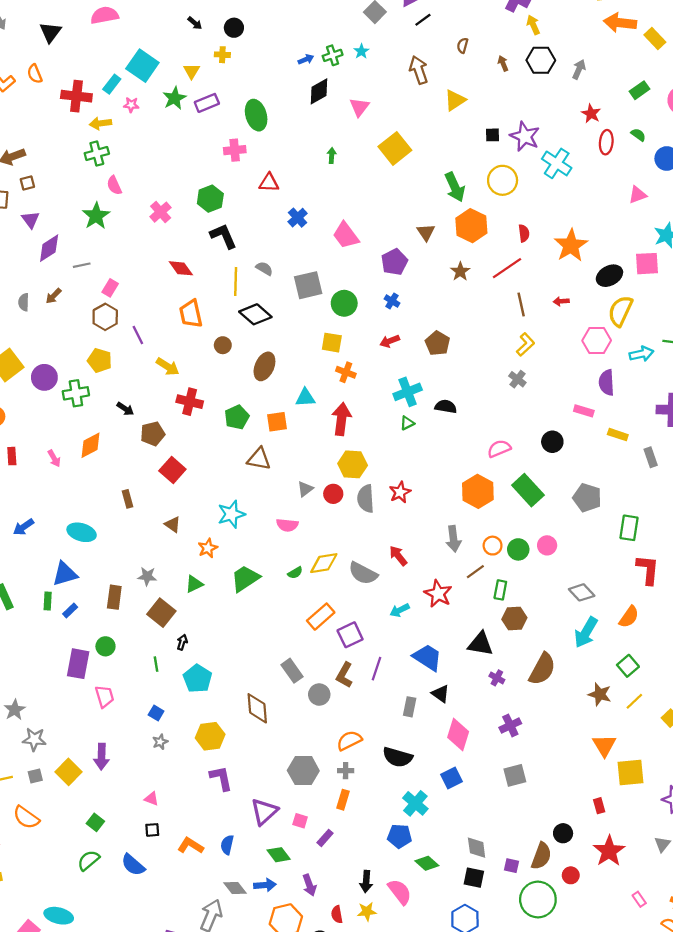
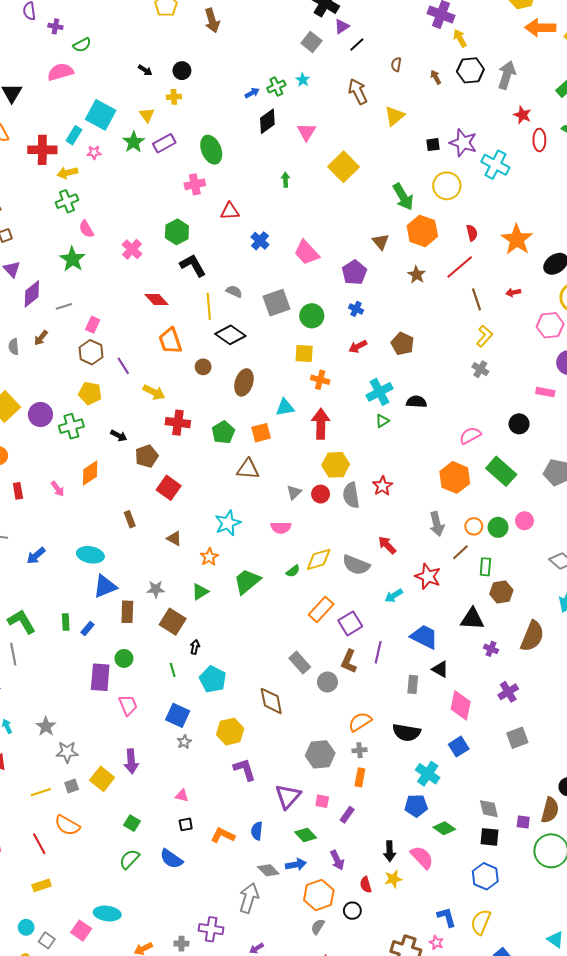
gray arrow: (579, 69) -> (507, 75), size x1.5
blue triangle: (65, 574) -> (105, 586), moved
blue square: (156, 713) -> (178, 715), size x1.6

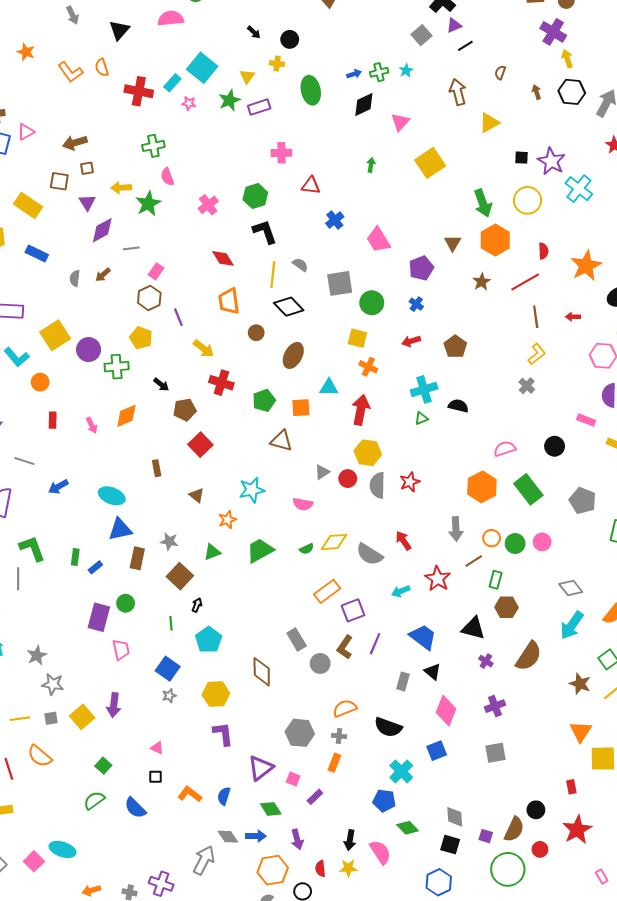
green ellipse: (211, 150) -> (311, 90), moved
yellow arrow: (67, 173) -> (121, 188), moved

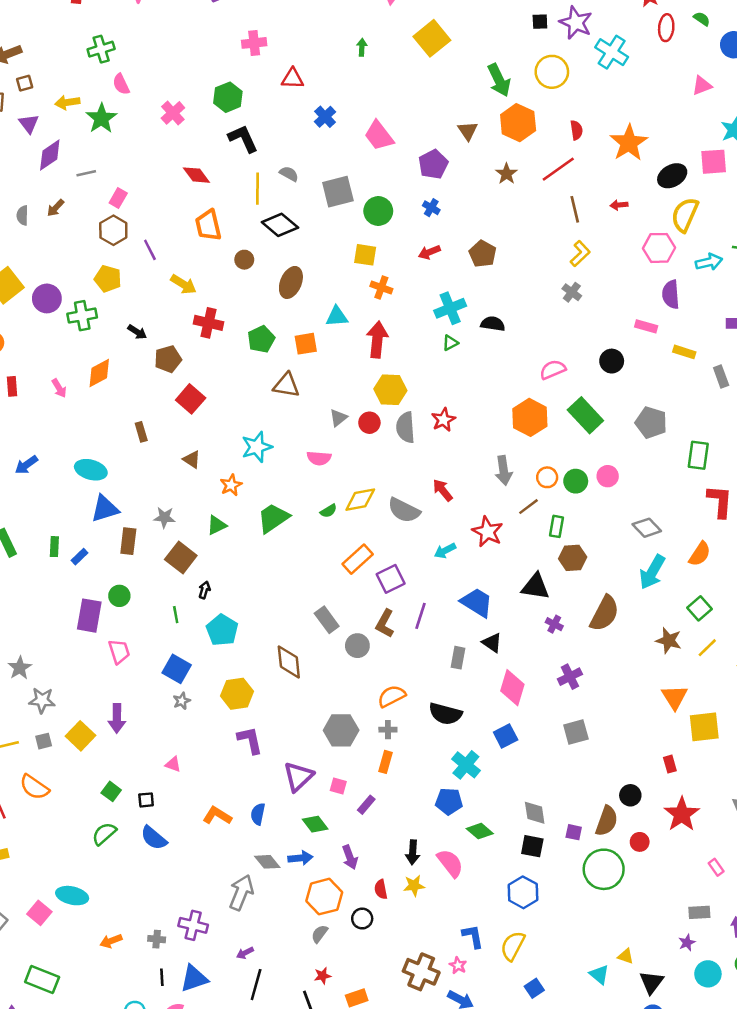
black square: (156, 777) -> (146, 800), moved

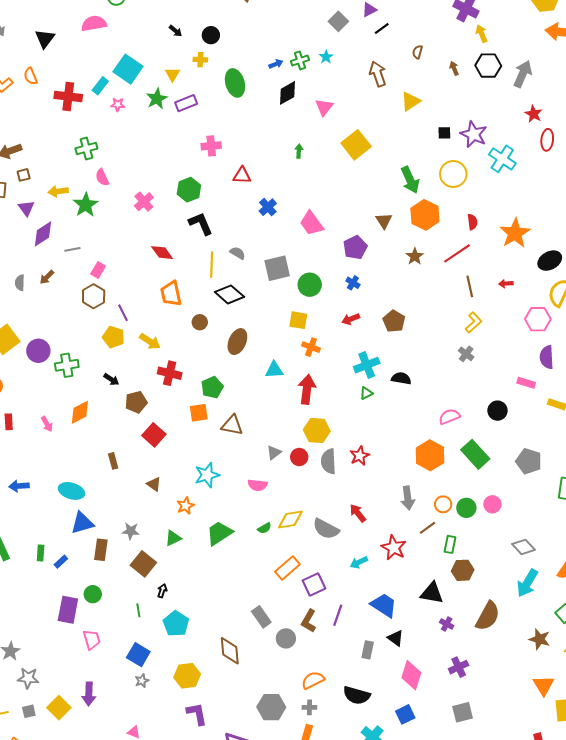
yellow pentagon: (108, 279) -> (114, 337), moved
orange square: (306, 344) -> (199, 413), moved
blue arrow: (26, 465) -> (19, 486), turned 30

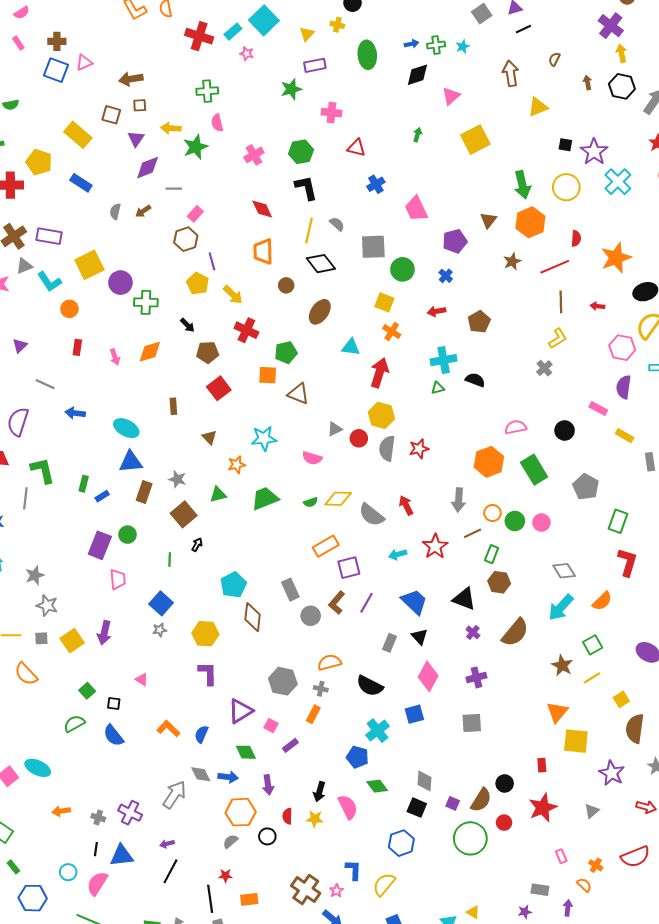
green star: (157, 99) -> (291, 89), moved
cyan pentagon: (176, 624) -> (233, 585), moved

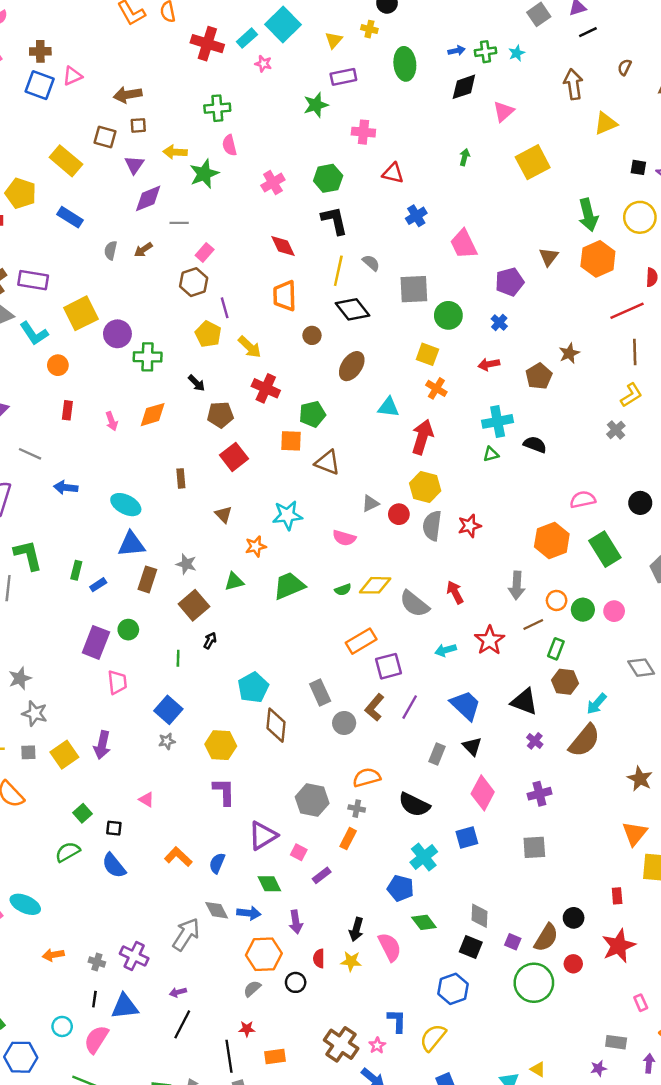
brown star: (512, 261) -> (569, 353), moved
cyan arrow: (561, 607) -> (596, 704), moved, size x0.7

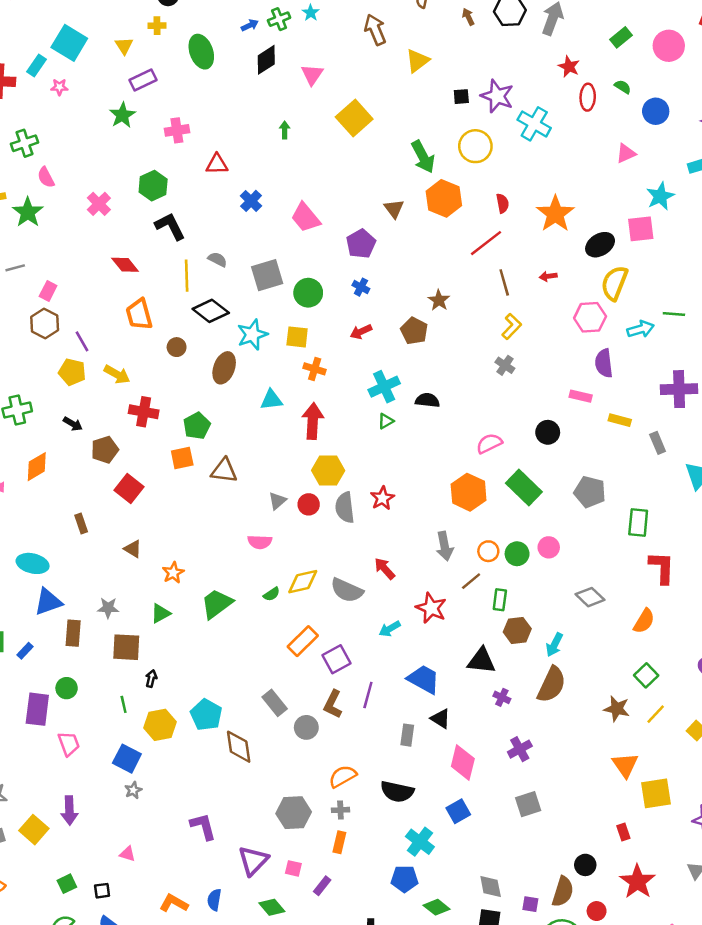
cyan star: (287, 515) -> (252, 335), moved
brown square: (194, 605) -> (126, 647), turned -32
yellow hexagon: (221, 745) -> (160, 725), moved
green square: (83, 813) -> (67, 884), turned 30

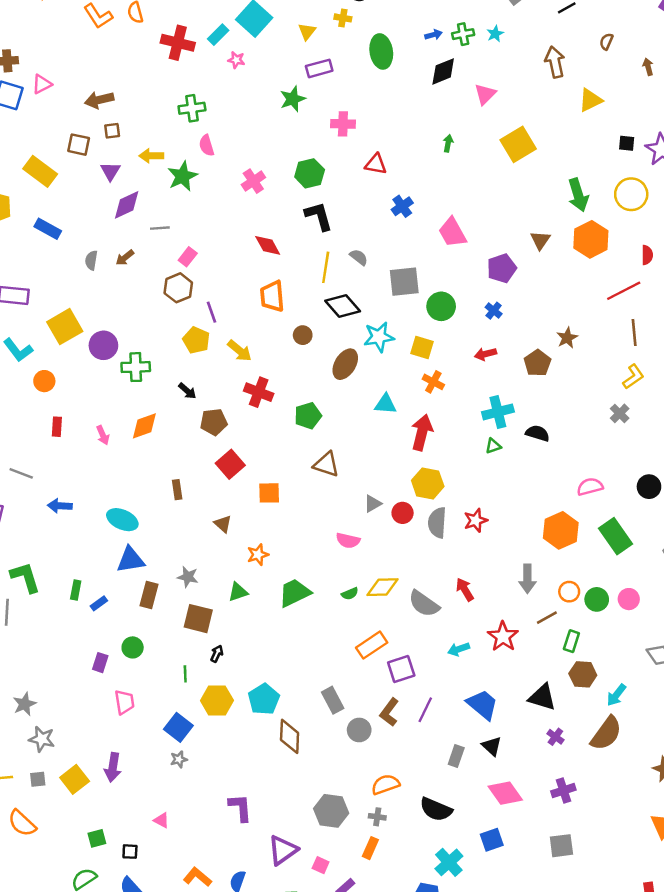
orange square: (182, 458) -> (269, 493), moved
purple rectangle: (37, 709) -> (100, 663), size x0.6
pink diamond: (463, 763) -> (505, 793), turned -60

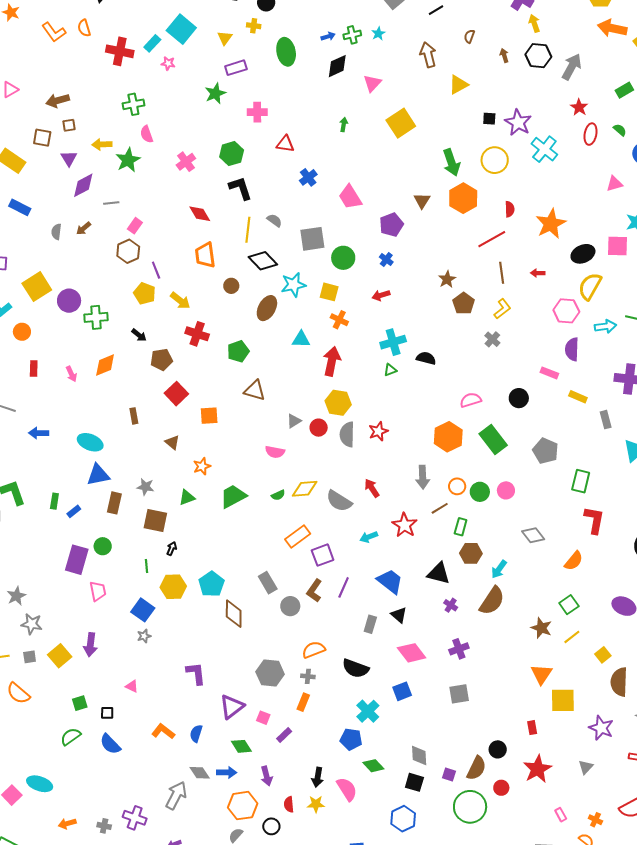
brown pentagon: (537, 363) -> (464, 303), moved
purple rectangle: (100, 663) -> (77, 560), size x1.8

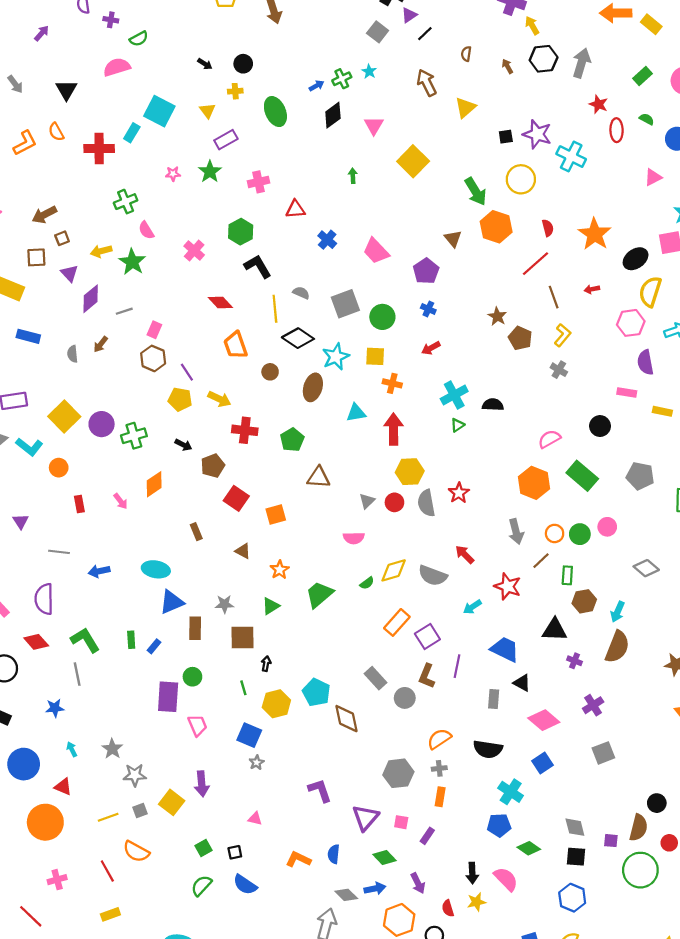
orange L-shape: (54, 32) -> (25, 143), turned -70
pink star: (168, 63) -> (173, 174), moved

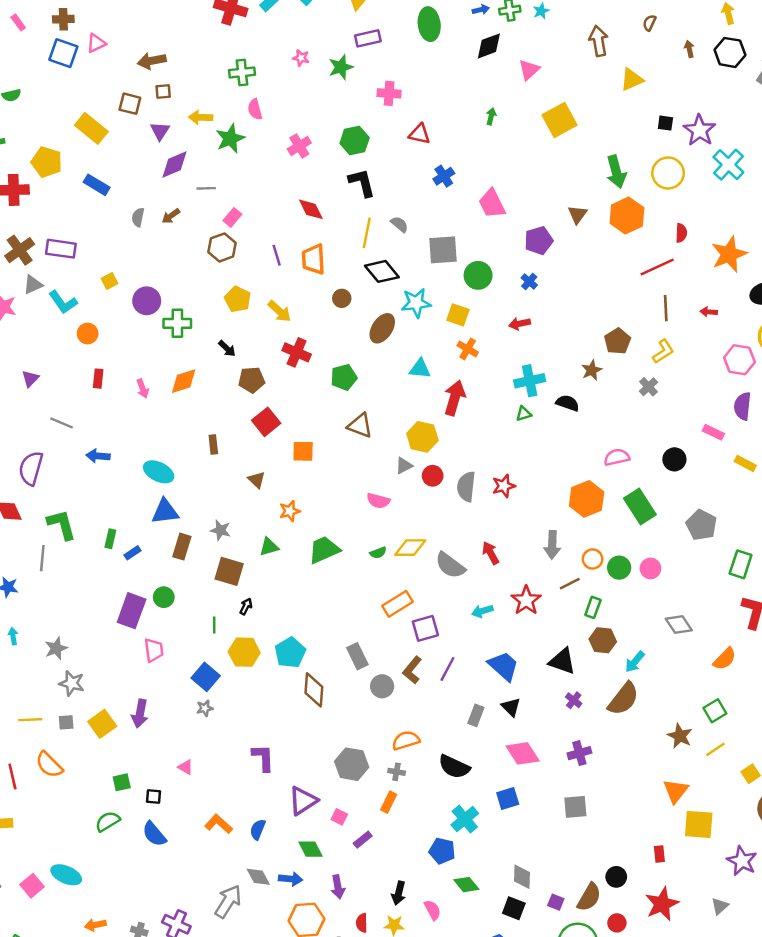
brown star: (497, 316) -> (592, 370), moved
purple line: (187, 372) -> (277, 255), moved
yellow square: (64, 416) -> (110, 281), size x0.5
yellow hexagon: (410, 472) -> (422, 437), moved
pink semicircle: (506, 879) -> (433, 910), size x0.7

